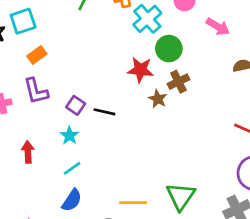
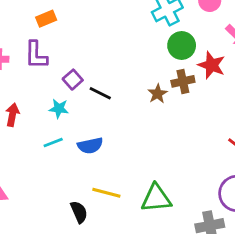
red star: (140, 70) -> (212, 65), moved
cyan star: (69, 136) -> (59, 109), turned 30
green triangle: (181, 196) -> (156, 198), turned 36
blue semicircle: (72, 200) -> (90, 146), moved, turned 30

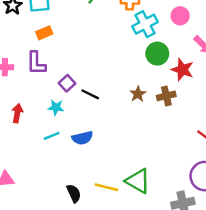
brown cross: (183, 81) -> (166, 96), moved
yellow line: (106, 193) -> (106, 187), moved
green triangle: (156, 198) -> (138, 181), turned 36

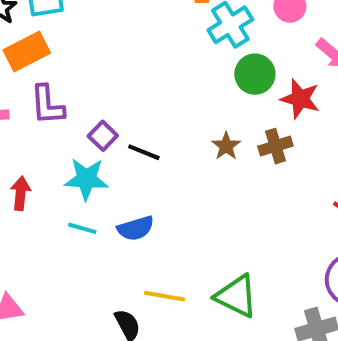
orange rectangle: (44, 33) -> (27, 51), moved, size x1.5
cyan star: (56, 107) -> (86, 179), size x1.5
cyan line: (52, 136) -> (82, 228), turned 42
yellow line: (106, 187) -> (164, 296), moved

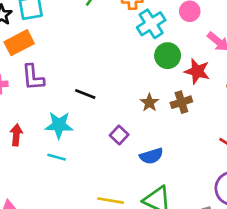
purple square: (103, 136) -> (119, 135), moved
black line: (144, 152) -> (85, 94), moved
blue semicircle: (136, 228) -> (151, 156), moved

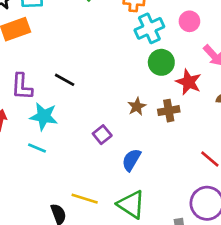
purple L-shape: (33, 77) -> (22, 87), moved
black line: (85, 94) -> (65, 80), moved
blue semicircle: (151, 156) -> (131, 160), turned 130

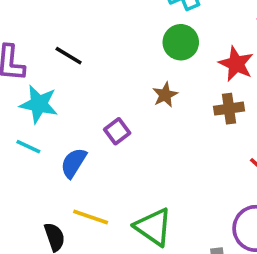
green circle: (161, 62) -> (181, 42), moved
brown cross: (169, 111) -> (229, 109), moved
blue semicircle: (131, 160) -> (74, 163), moved

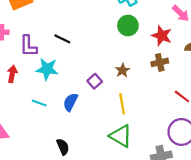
brown star: (165, 95) -> (122, 70), moved
cyan line: (28, 147) -> (39, 103), moved
yellow line: (91, 217) -> (122, 104), moved, turned 66

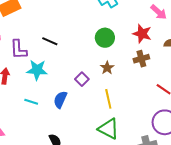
green circle: (128, 26) -> (105, 38), moved

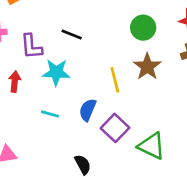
brown star: (107, 68) -> (147, 67), size x1.5
purple square: (82, 79) -> (115, 128), moved, size x1.5
yellow line: (108, 99) -> (115, 80), moved

